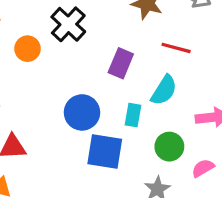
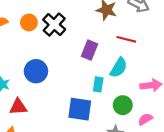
orange circle: (27, 49) -> (29, 23), moved
blue circle: (82, 112) -> (36, 71), moved

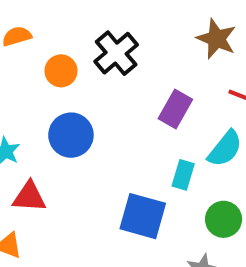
orange circle: (29, 23) -> (61, 71), moved

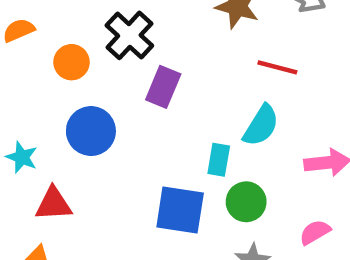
purple rectangle: (175, 109) -> (163, 87), moved
green circle: (224, 219) -> (246, 202), moved

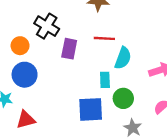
red line: (277, 67) -> (104, 38), moved
blue circle: (91, 131) -> (25, 75), moved

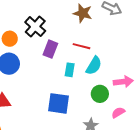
cyan rectangle: (105, 80) -> (70, 70), moved
green circle: (123, 98) -> (100, 94), moved

